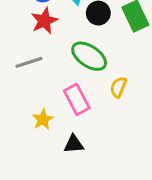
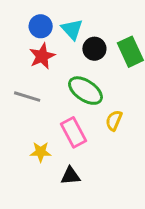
gray line: (29, 62) -> (27, 97), turned 35
yellow star: (43, 119) -> (41, 152), turned 30

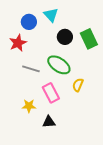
cyan triangle: (72, 29) -> (51, 15), moved
red star: (42, 56) -> (18, 43), moved
gray line: (27, 97) -> (31, 69), moved

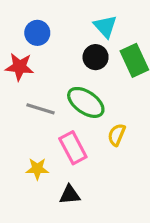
cyan triangle: (51, 15) -> (105, 26), moved
red star: (18, 43) -> (20, 67), turned 30

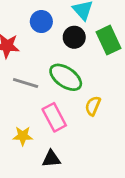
blue circle: (37, 33) -> (41, 22), moved

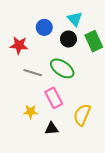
yellow semicircle: (93, 106) -> (82, 115), moved, size x1.5

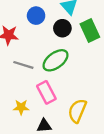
green ellipse: (62, 68) -> (56, 60), turned -70

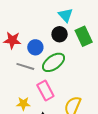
blue circle: (36, 16) -> (35, 47), moved

